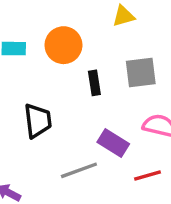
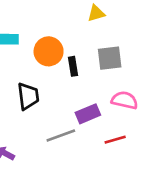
orange circle: (63, 45) -> (49, 51), moved
purple rectangle: (113, 143) -> (88, 114), turned -55

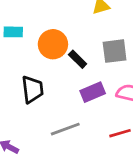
black rectangle: (73, 66) -> (78, 59), turned -36
purple rectangle: (88, 114) -> (93, 92), moved

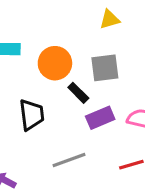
gray square: (115, 51) -> (105, 68), moved
black rectangle: (78, 59) -> (78, 93), moved

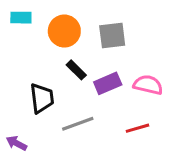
black rectangle: (78, 93) -> (76, 70), moved
black trapezoid: (32, 115) -> (42, 98), moved

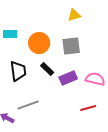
black trapezoid: (42, 98) -> (18, 71), moved
gray line: (78, 124) -> (28, 105), moved

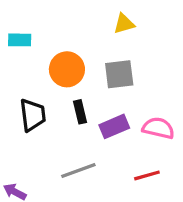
cyan rectangle: (10, 34) -> (20, 40), moved
black rectangle: (47, 69) -> (80, 112), turned 32
gray line: (28, 105) -> (78, 171), moved

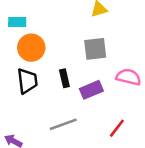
orange circle: (67, 69) -> (31, 48), moved
pink semicircle: (158, 128) -> (128, 77), moved
red line: (147, 175) -> (117, 128), turned -36

